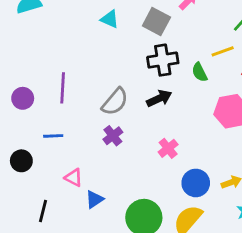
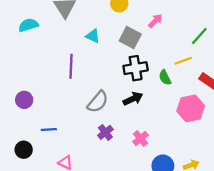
purple line: (63, 88) -> (71, 66), moved
purple cross: (113, 136) -> (105, 132), moved

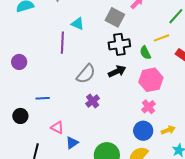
cyan triangle: (93, 36) -> (78, 24), moved
purple circle: (24, 100) -> (19, 62), moved
pink hexagon: (191, 108) -> (151, 80), moved
pink cross: (140, 138) -> (149, 107), moved

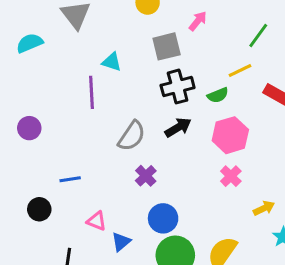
gray square: (115, 17) -> (167, 46), turned -36
green semicircle: (145, 53) -> (218, 95), turned -80
blue circle: (143, 131) -> (163, 218), moved

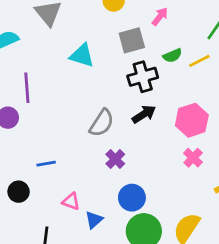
cyan triangle: (112, 62) -> (82, 55), size x1.4
purple line: (92, 92) -> (27, 88), moved
green semicircle: (218, 95) -> (172, 55), moved

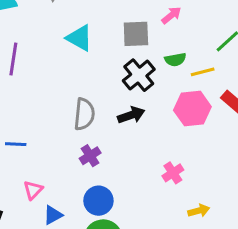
black cross: (143, 77) -> (139, 75), turned -36
pink hexagon: (192, 120) -> (192, 109), moved
gray semicircle: (102, 123) -> (84, 114), turned -40
pink triangle: (71, 201) -> (33, 190), turned 42

